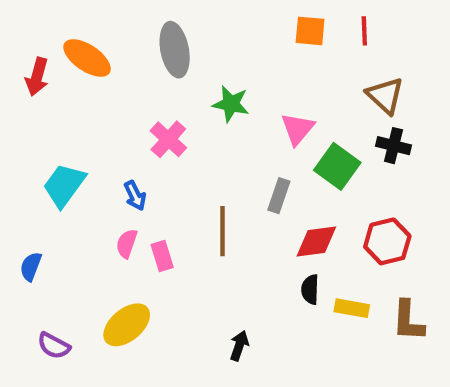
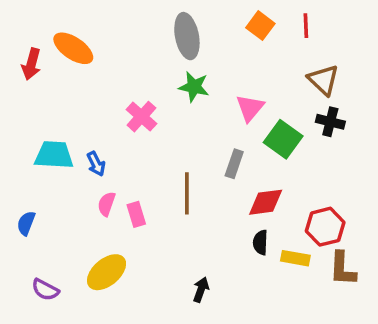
orange square: (310, 31) -> (260, 26), turned 32
gray ellipse: (175, 50) -> (187, 36), moved
cyan trapezoid: (64, 185) -> (54, 155), turned 57
blue arrow: (135, 196) -> (96, 164), moved
red hexagon: (387, 241) -> (325, 227), moved

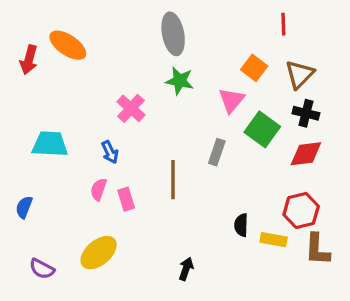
orange square: (260, 26) -> (254, 68), moved
brown triangle: (323, 80) -> (299, 74), turned 32
blue arrow: (96, 164) -> (110, 152), moved
red diamond: (266, 202) -> (306, 154), moved

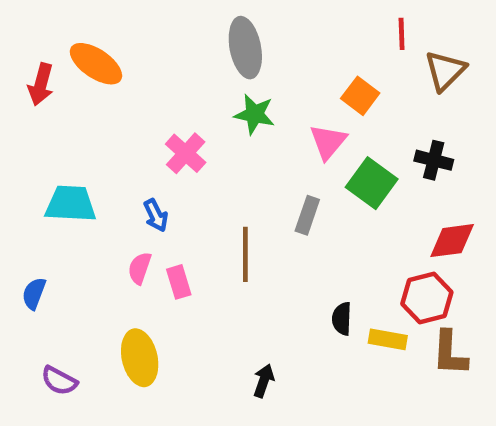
brown triangle: (299, 74) -> (445, 71), moved
red diamond: (306, 154) -> (452, 241), moved
yellow ellipse: (99, 253) -> (140, 358), turned -63

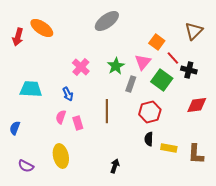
red line: (402, 34) -> (173, 58), moved, turned -40
gray ellipse: (245, 48) -> (107, 21), turned 65
green star: (255, 114) -> (116, 66), moved, turned 30
gray rectangle: (307, 215) -> (131, 84), moved
red hexagon: (427, 298) -> (150, 112), moved

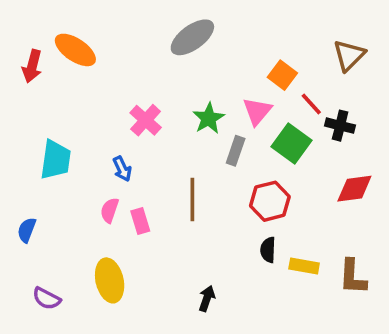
cyan trapezoid: (31, 89) -> (56, 160), turned 95

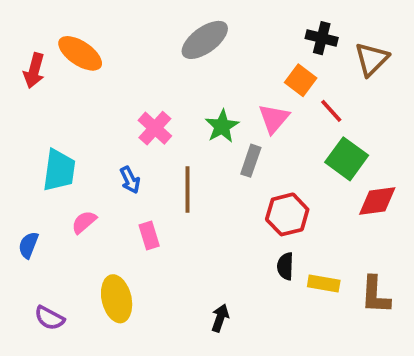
black cross: (340, 126) -> (322, 38), moved
green square: (291, 144) -> (347, 159), moved
brown line: (192, 199) -> (188, 190), moved
pink semicircle: (110, 210) -> (84, 222), moved, turned 30

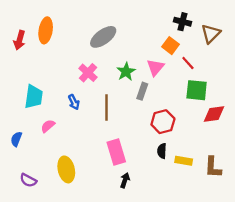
gray ellipse: (205, 40) -> (103, 37), moved
orange ellipse: (80, 53) -> (46, 30), turned 65
green square: (347, 159) -> (197, 90), turned -30
pink rectangle: (149, 236) -> (116, 152), moved, size x1.6

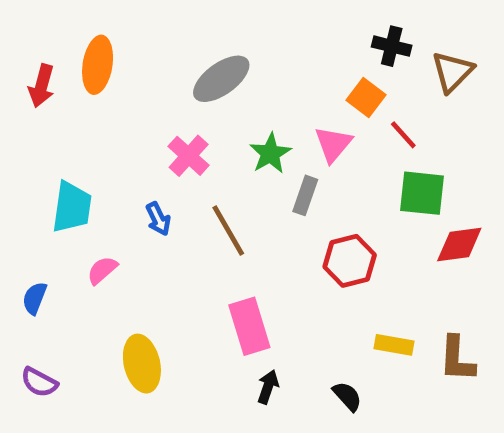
brown line: (106, 108) -> (228, 231), turned -30
black semicircle: (162, 151) -> (347, 396), moved, turned 136
purple semicircle: (28, 180) -> (39, 382), moved

